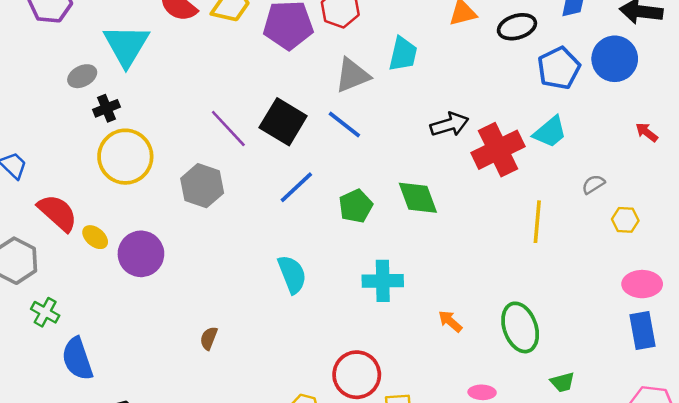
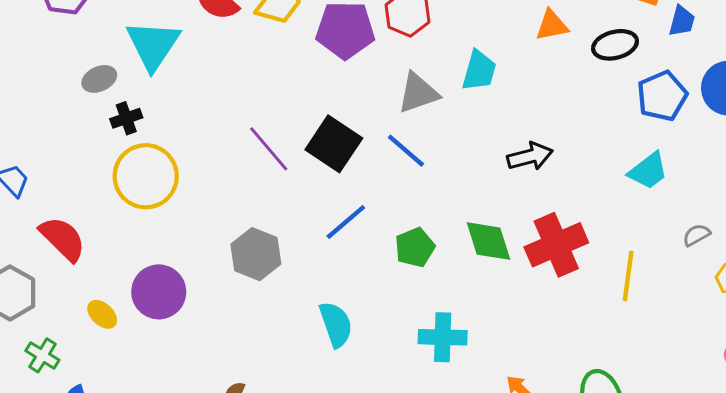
red cross: (498, 150) -> (556, 245), moved
gray hexagon: (202, 186) -> (256, 254), moved
yellow ellipse: (95, 237) -> (102, 314), moved

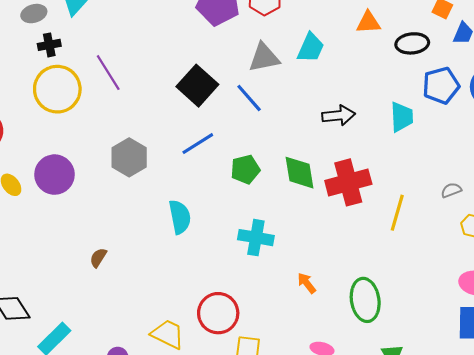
purple line: (269, 149) -> (108, 73), moved
cyan trapezoid: (648, 171) -> (402, 117), moved, turned -64

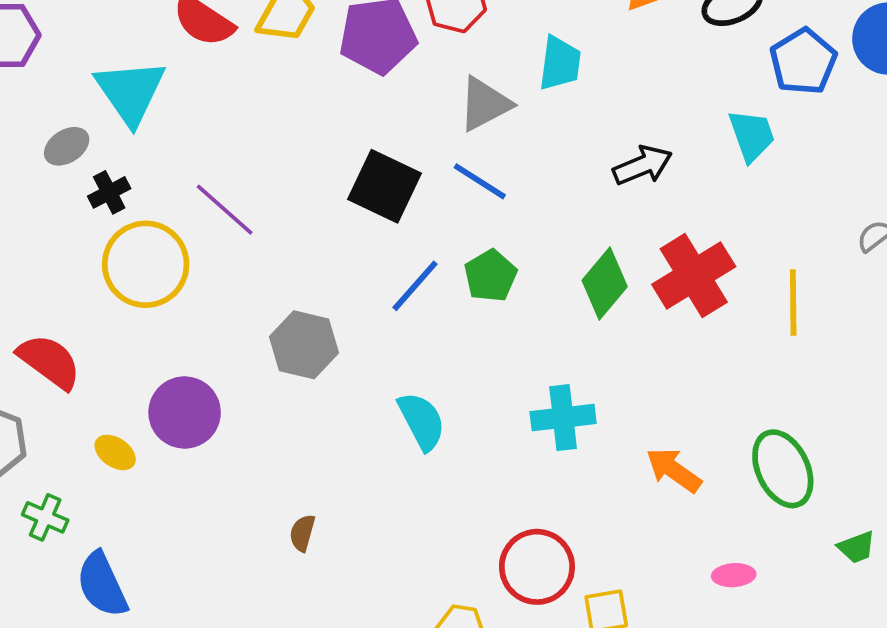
green pentagon: (245, 169) -> (490, 276), moved
green diamond: (299, 173) -> (605, 284), turned 66
orange arrow: (307, 283) -> (674, 470), size x1.4

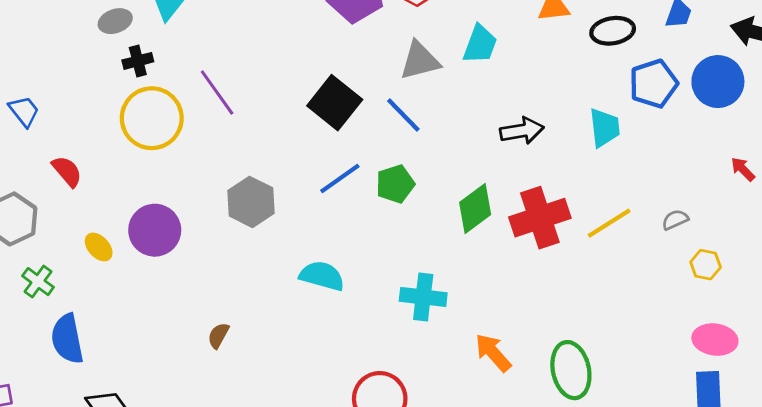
yellow line: (793, 303) -> (609, 223), moved, turned 45
red semicircle: (49, 361) -> (67, 171), size x0.7
cyan semicircle: (422, 421) -> (322, 276), turned -60

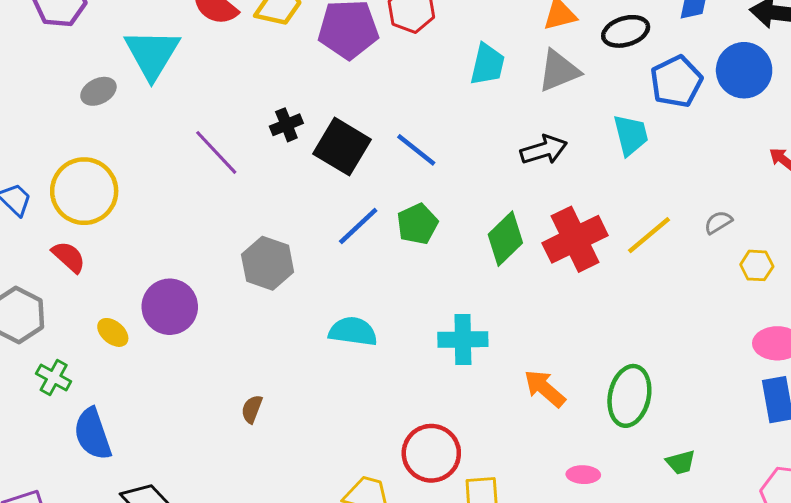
black cross: (138, 61) -> (286, 125), moved
gray triangle: (420, 61) -> (559, 71), moved
yellow circle: (152, 118) -> (84, 191), moved
green ellipse: (571, 370) -> (629, 396), turned 32

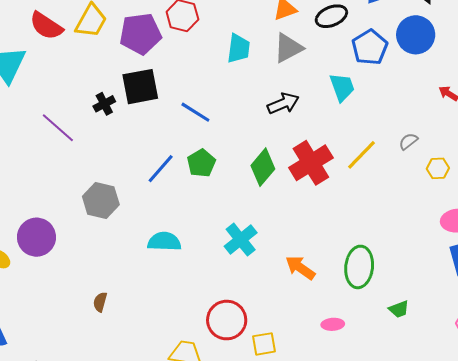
black square: (342, 147) -> (140, 87), moved, turned -36
cyan cross: (463, 339) -> (241, 240), turned -32

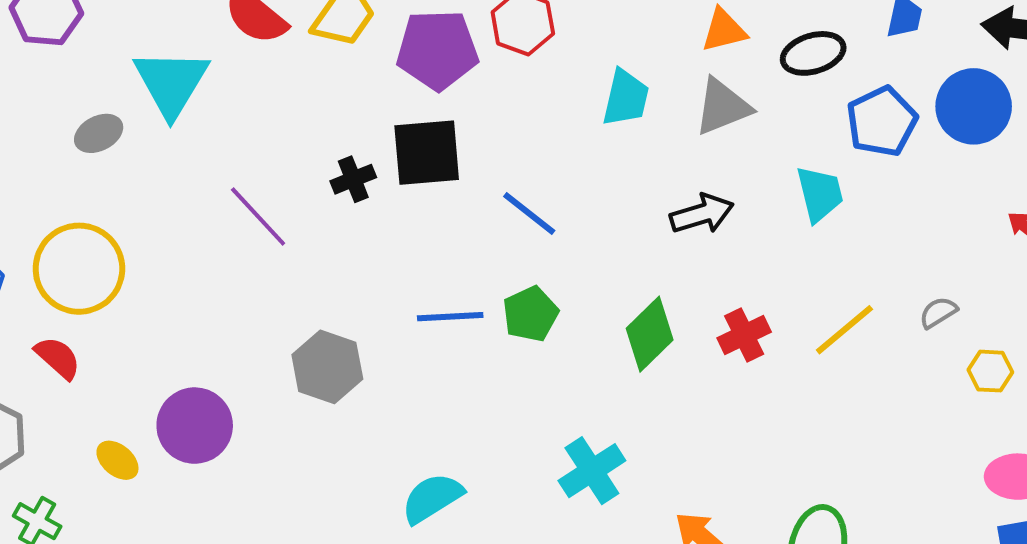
red cross: (311, 163) -> (744, 335), size x0.6
blue line: (161, 169) -> (450, 317), turned 40
cyan semicircle: (164, 242) -> (432, 498), moved, turned -40

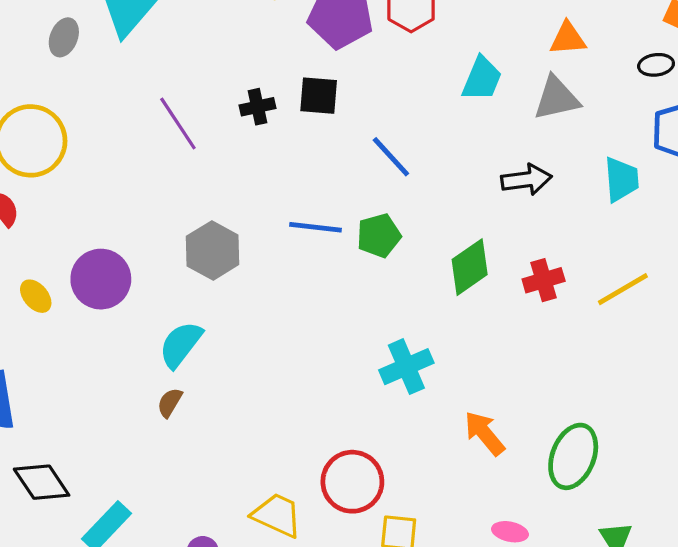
black ellipse: (813, 53) -> (656, 65), moved, size x0.7
gray ellipse: (99, 133) -> (64, 37), turned -51
black square: (427, 153) -> (319, 96), size x0.7
cyan semicircle: (432, 498) -> (181, 344), moved, turned -30

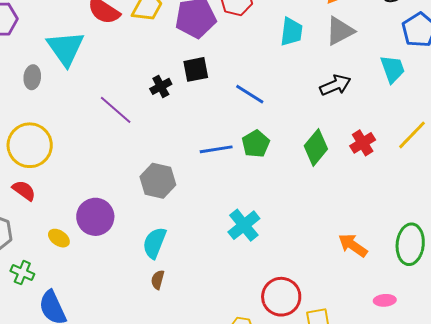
cyan cross: (406, 367) -> (244, 225), moved

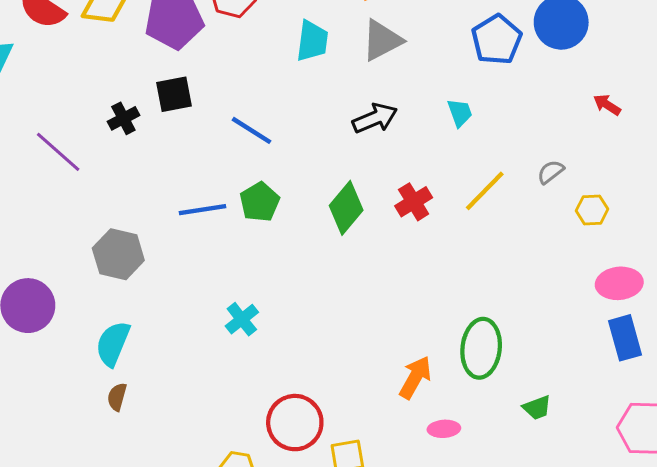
cyan trapezoid: (393, 69) -> (460, 113), moved, size x0.7
cyan cross: (244, 225) -> (242, 319), size x0.7
orange arrow: (353, 245) -> (415, 377), moved, turned 84

